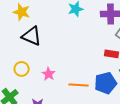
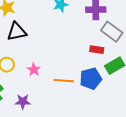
black triangle: (32, 36) -> (17, 32), turned -35

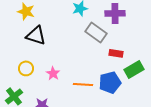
black triangle: (17, 32) -> (36, 35), turned 30
gray rectangle: (112, 32) -> (96, 32), moved

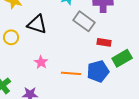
black triangle: (36, 35) -> (37, 24), moved
yellow circle: (26, 68) -> (11, 37), moved

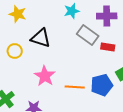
red rectangle: (104, 42) -> (108, 47), moved
pink star: (41, 62) -> (45, 76), size x1.5

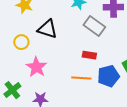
red rectangle: (108, 47) -> (89, 55), moved
pink star: (45, 76) -> (36, 67), moved

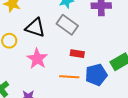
gray rectangle: (94, 26) -> (67, 25), moved
pink star: (36, 67) -> (37, 59), moved

